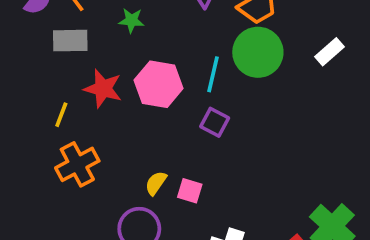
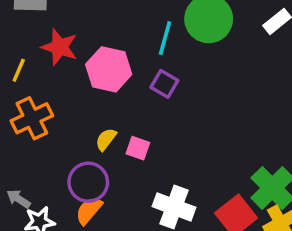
pink hexagon: (159, 84) -> (109, 69), moved

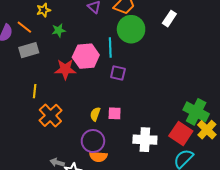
red star: (60, 47) -> (65, 69), moved
pink hexagon: (109, 69) -> (86, 56), moved
orange semicircle: (89, 210) -> (98, 157), turned -108

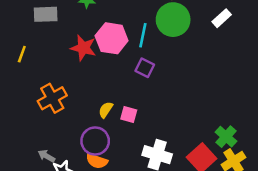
yellow line: (35, 91) -> (22, 54), moved
green cross: (196, 112) -> (226, 137), size x0.7

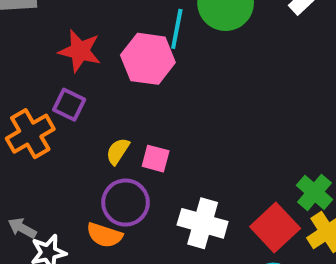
pink hexagon: (112, 38) -> (148, 59), moved
purple square: (145, 68) -> (69, 105), moved
purple circle: (95, 141) -> (125, 203), moved

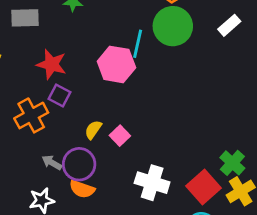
red star: (80, 51) -> (51, 64), moved
pink square: (156, 159) -> (120, 136), turned 30
purple circle: (125, 203) -> (79, 164), moved
gray arrow: (22, 228) -> (52, 163), moved

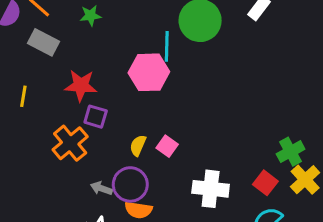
gray rectangle: (25, 18) -> (44, 42), turned 40
green cross: (232, 163) -> (291, 152), turned 30
red square: (204, 187) -> (265, 183), size x0.7

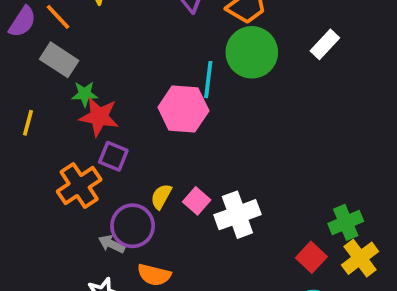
green star: (91, 16) -> (85, 94), moved
purple circle: (130, 184) -> (133, 226), moved
white cross: (211, 189) -> (237, 215), moved, turned -32

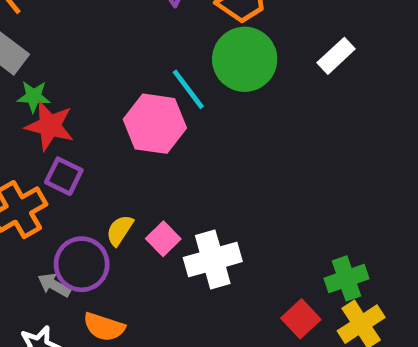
cyan line: (208, 80) -> (188, 89), turned -48

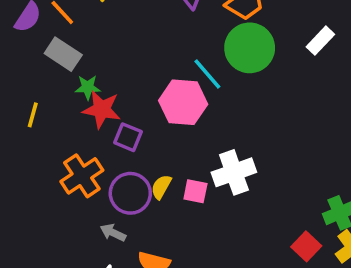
purple square: (64, 176) -> (128, 137), moved
pink square: (163, 239) -> (195, 191), turned -30
white cross: (213, 260) -> (234, 172), moved
purple circle: (82, 264) -> (130, 193), moved

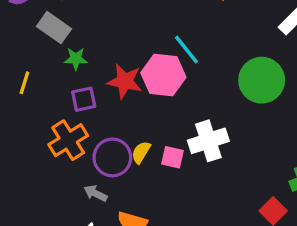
green circle: (250, 48) -> (262, 80), moved
red star: (102, 109) -> (125, 81), moved
purple square: (128, 137) -> (84, 99), moved, turned -36

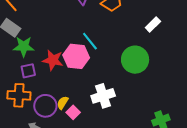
green star: (76, 59) -> (24, 47), size x1.5
orange cross: (68, 140) -> (19, 95), turned 35
pink square: (172, 157) -> (73, 112), moved, turned 32

